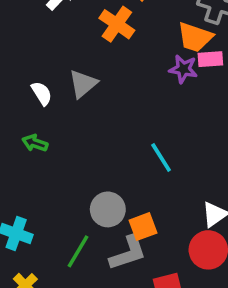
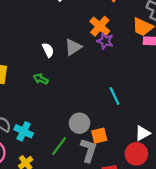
orange cross: (117, 24) -> (100, 26), moved
purple star: (183, 69) -> (105, 41), moved
gray L-shape: (128, 253) -> (89, 150), turned -60

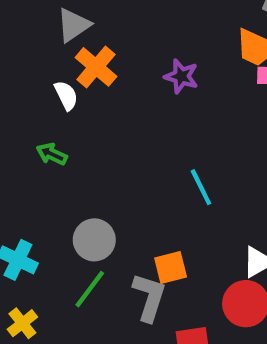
orange cross: (100, 26) -> (96, 67), moved
gray triangle: (73, 47) -> (74, 25), moved
gray circle: (80, 123) -> (94, 240), moved

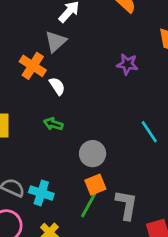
orange cross: (96, 67) -> (33, 66), moved
gray circle: (94, 240) -> (93, 154), moved
orange square: (171, 268) -> (95, 185), moved

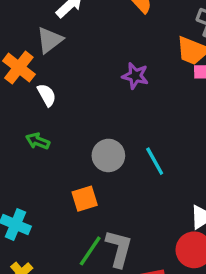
gray circle: (93, 154) -> (108, 155), moved
orange square: (95, 185) -> (85, 199), moved
green line: (89, 205) -> (90, 251), moved

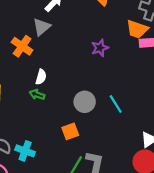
purple star: (135, 76) -> (100, 48), turned -30
white semicircle: (47, 95) -> (41, 77), moved, turned 48

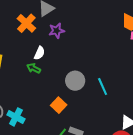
purple star: (100, 48) -> (57, 31), moved
orange square: (70, 131) -> (59, 105), turned -35

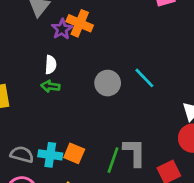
orange cross: (26, 23) -> (80, 23), moved
orange square: (59, 105) -> (74, 153), moved

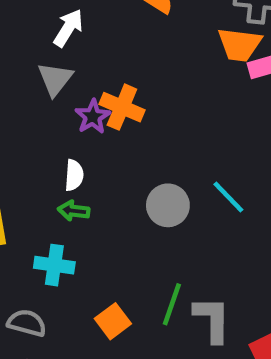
orange square: (74, 153) -> (113, 321), turned 30
cyan cross: (50, 155) -> (54, 265), moved
green line: (113, 160) -> (172, 304), moved

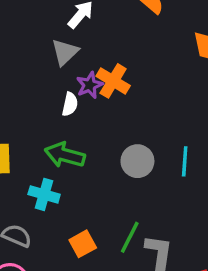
white semicircle: (74, 175) -> (70, 104), moved
cyan line: (228, 197) -> (185, 161), turned 40
green arrow: (74, 211) -> (65, 155), size x1.6

